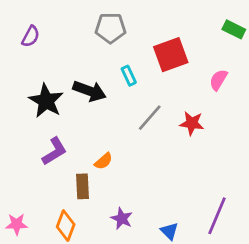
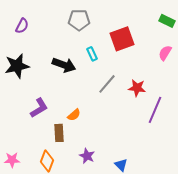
pink semicircle: (218, 80) -> (165, 53), moved
black star: (46, 101) -> (17, 66), moved, turned 30
purple line: (217, 216) -> (155, 110), moved

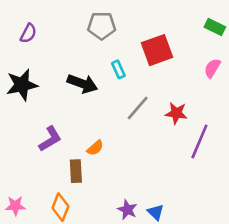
purple star: (87, 156) -> (127, 210), moved

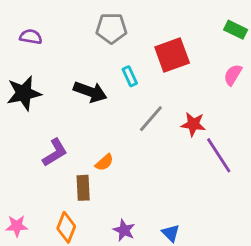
purple semicircle: (28, 33) -> (31, 37), turned -108
purple line: (199, 141) -> (219, 155), turned -56
purple star: (127, 210) -> (124, 230), moved

